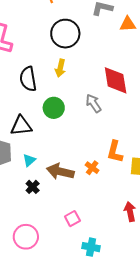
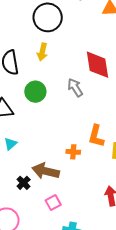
orange cross: (92, 168) -> (73, 152), turned -32
brown arrow: (60, 171) -> (46, 171), moved
black cross: (33, 187) -> (24, 183), moved

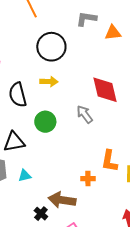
yellow arrow: (42, 52) -> (49, 82), turned -96
cyan triangle: (10, 144) -> (25, 176), turned 32

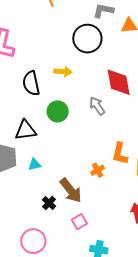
black circle: (51, 47) -> (87, 39), moved
orange cross: (88, 179) -> (98, 170), turned -32
brown arrow: (62, 200) -> (71, 190), turned -140

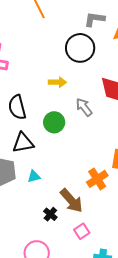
black semicircle: (31, 83) -> (17, 107), moved
gray arrow: (97, 106) -> (84, 107), moved
orange cross: (98, 170) -> (97, 179), size x1.5

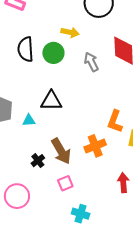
green circle: (54, 122) -> (53, 53), moved
black triangle: (23, 143) -> (51, 101), moved
orange cross: (97, 179) -> (95, 146), moved

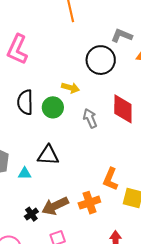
brown arrow: (61, 151) -> (55, 206), turned 92

